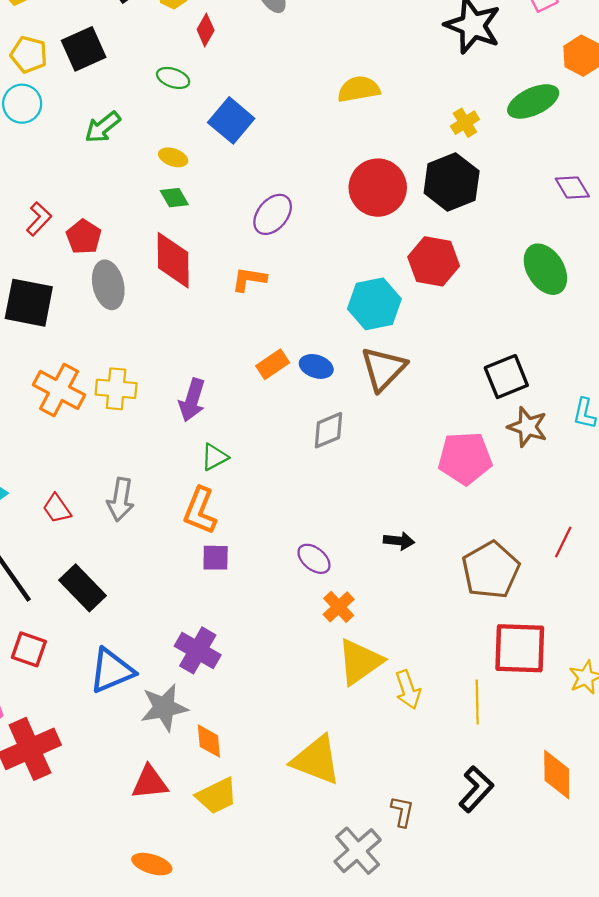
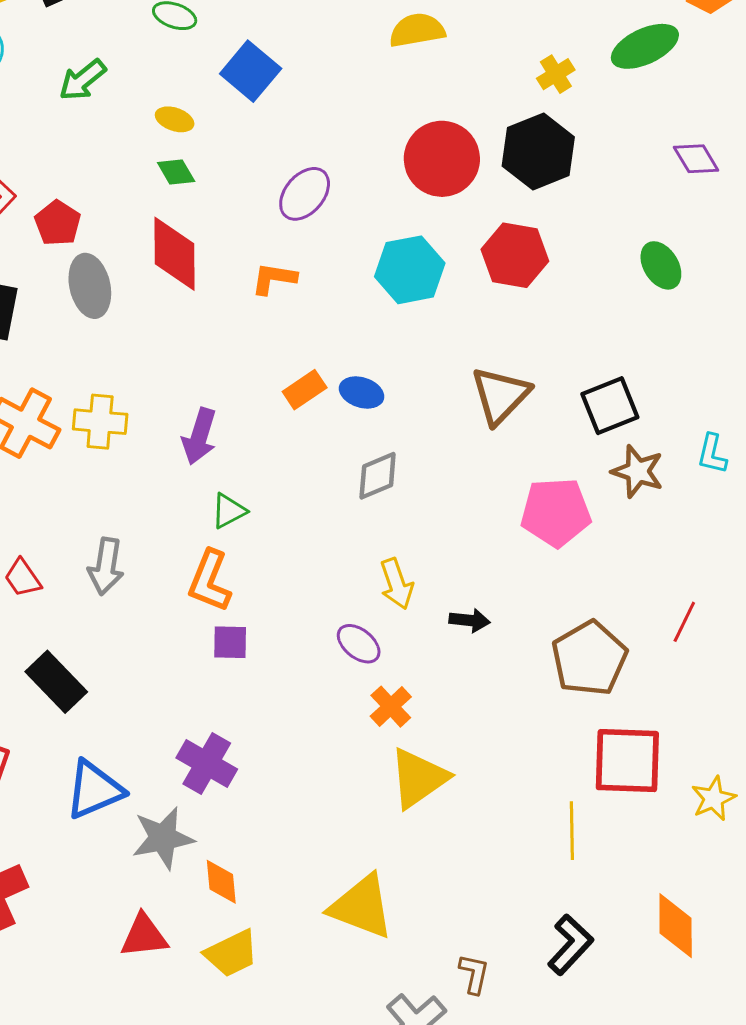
green ellipse: (545, 269) -> (661, 265), size x0.7
cyan hexagon: (374, 304) -> (410, 270), moved
brown triangle: (383, 369) -> (500, 395), moved
yellow arrow: (408, 690) -> (397, 584), moved

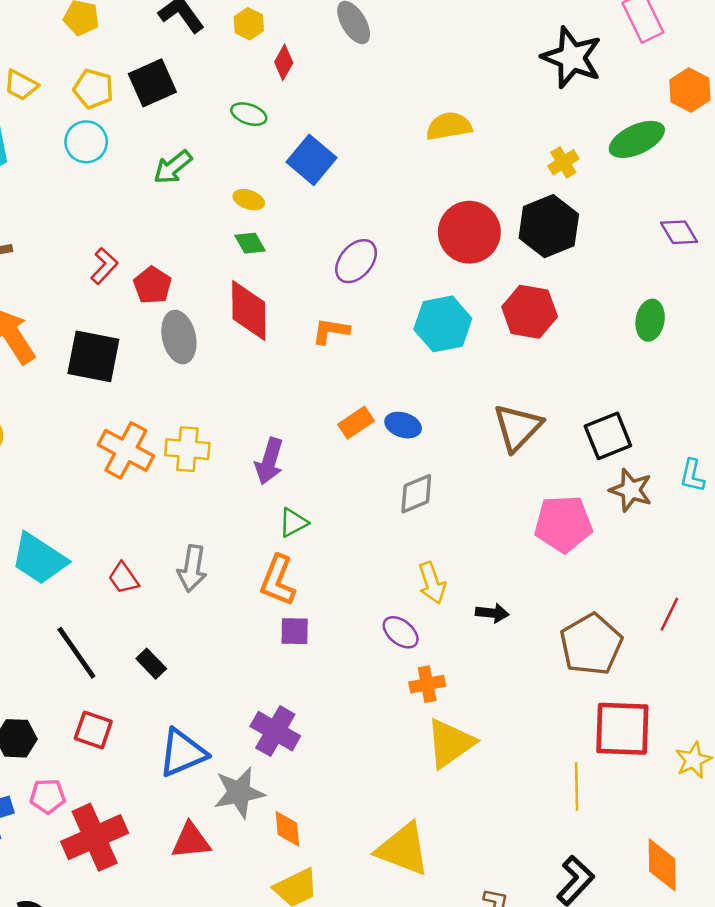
green ellipse: (661, 265) -> (650, 320), turned 42
black rectangle: (56, 682) -> (151, 664), size x0.6
orange cross: (391, 707) -> (427, 684), turned 32
red triangle: (144, 936) -> (191, 841), moved

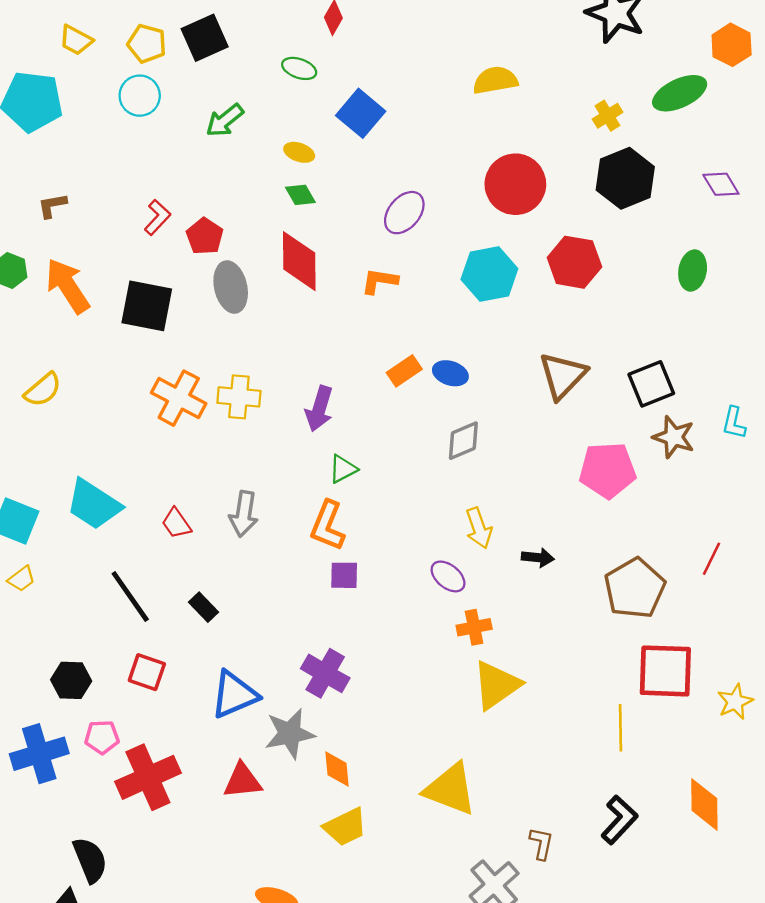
black hexagon: (549, 226) -> (625, 178), moved

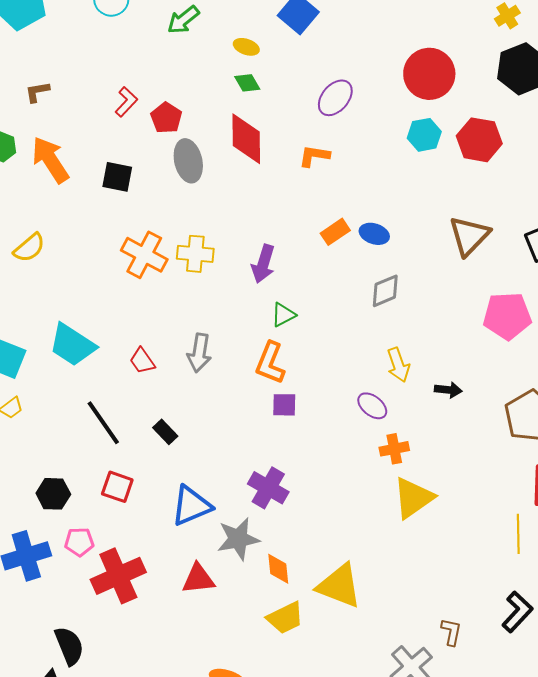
cyan hexagon: (489, 274) -> (424, 135), moved, size x0.7
black square: (147, 306) -> (117, 177), size x0.7
yellow triangle: (450, 789) -> (339, 586), moved

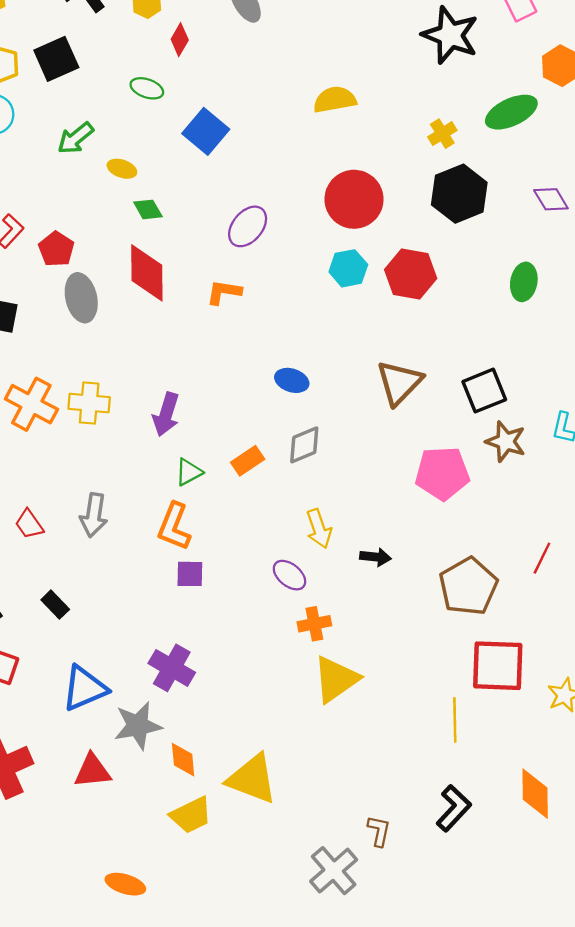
yellow ellipse: (246, 47) -> (122, 169), moved
orange rectangle: (335, 232) -> (248, 461), moved

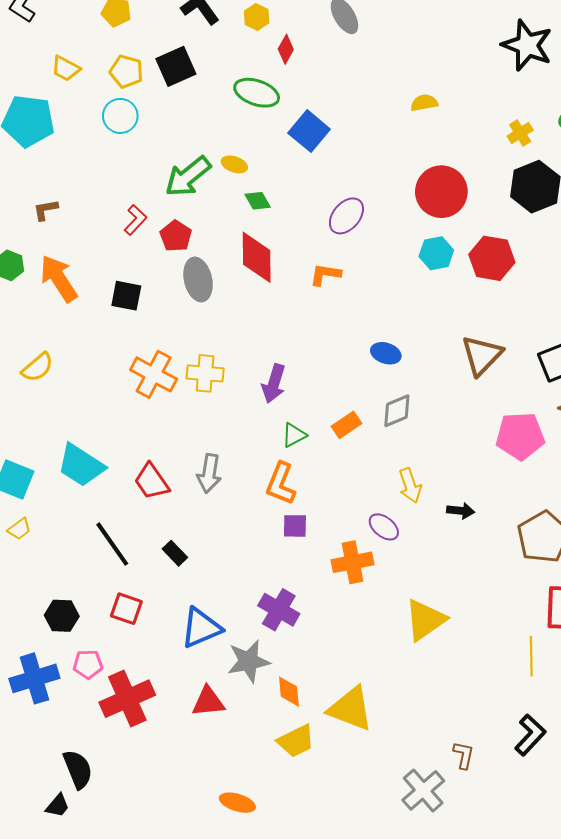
green ellipse: (147, 88) -> (257, 93), size x1.5
yellow semicircle: (335, 100) -> (424, 103), size x0.7
green arrow: (76, 138) -> (188, 177), moved, size x1.4
red trapezoid: (29, 524) -> (152, 481), size x1.4
orange cross: (314, 624) -> (353, 562), moved, size x1.4

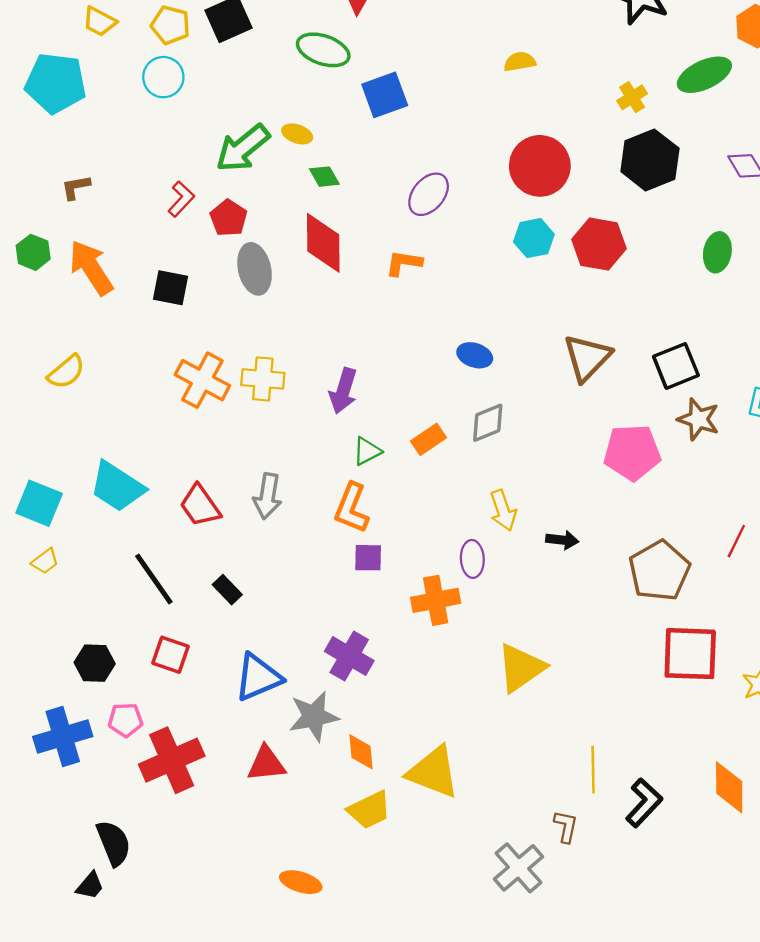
blue square: (309, 131) -> (385, 95), turned 30
purple ellipse: (384, 527) -> (472, 559), turned 48
yellow line: (531, 656) -> (593, 770), moved

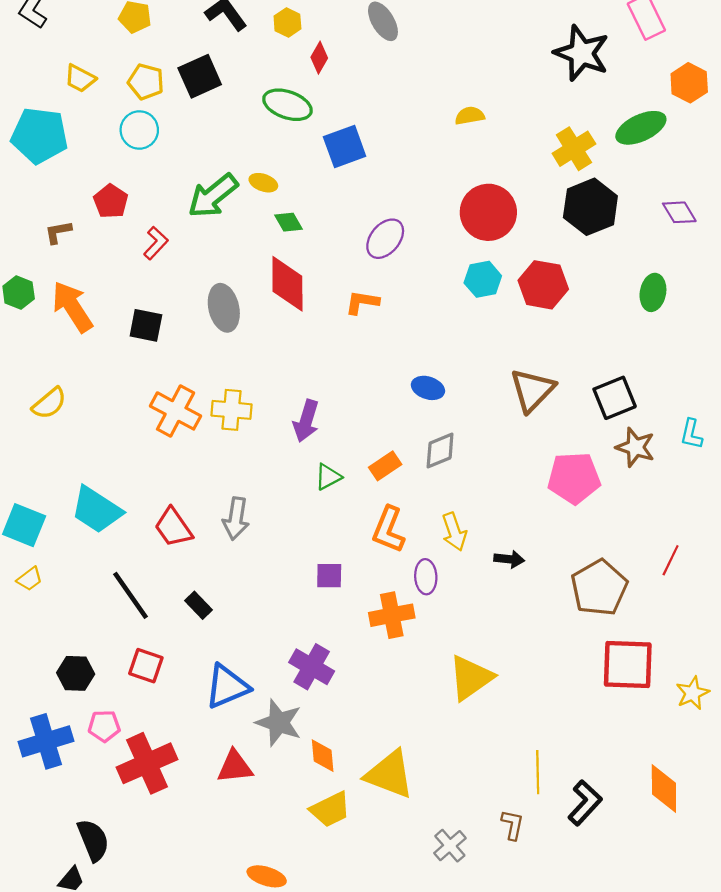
yellow cross: (632, 97) -> (574, 149), size x1.5
red pentagon: (228, 218) -> (111, 201), moved
orange L-shape: (352, 508) -> (388, 530), moved
gray star: (314, 716) -> (279, 723), turned 30
gray cross: (519, 868) -> (450, 846), moved, size x0.7

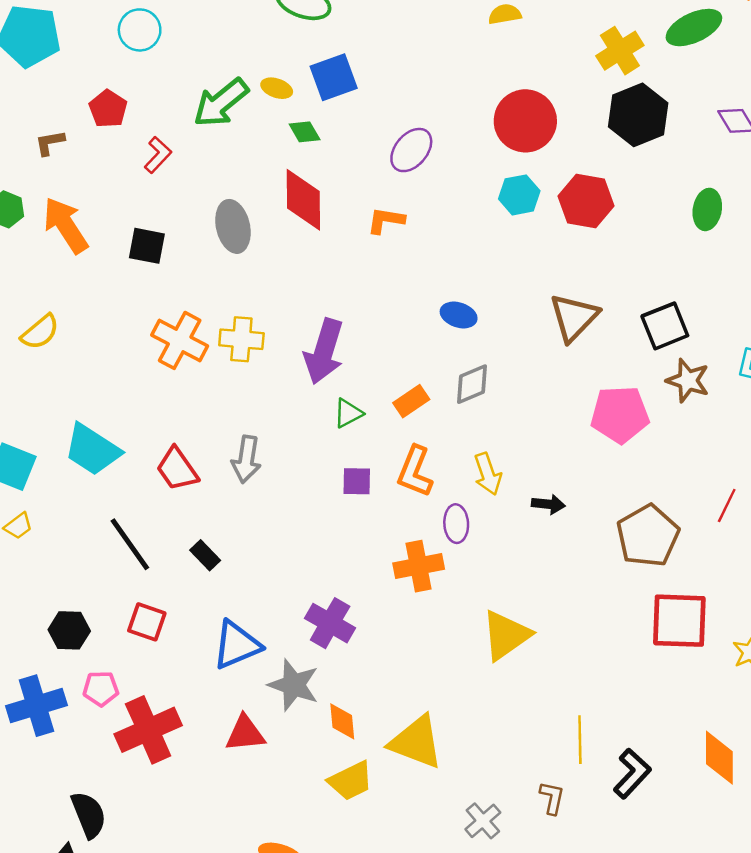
blue square: (345, 146) -> (334, 77), moved
purple arrow: (306, 421) -> (324, 351), size x1.4
purple square: (329, 576) -> (357, 481), moved

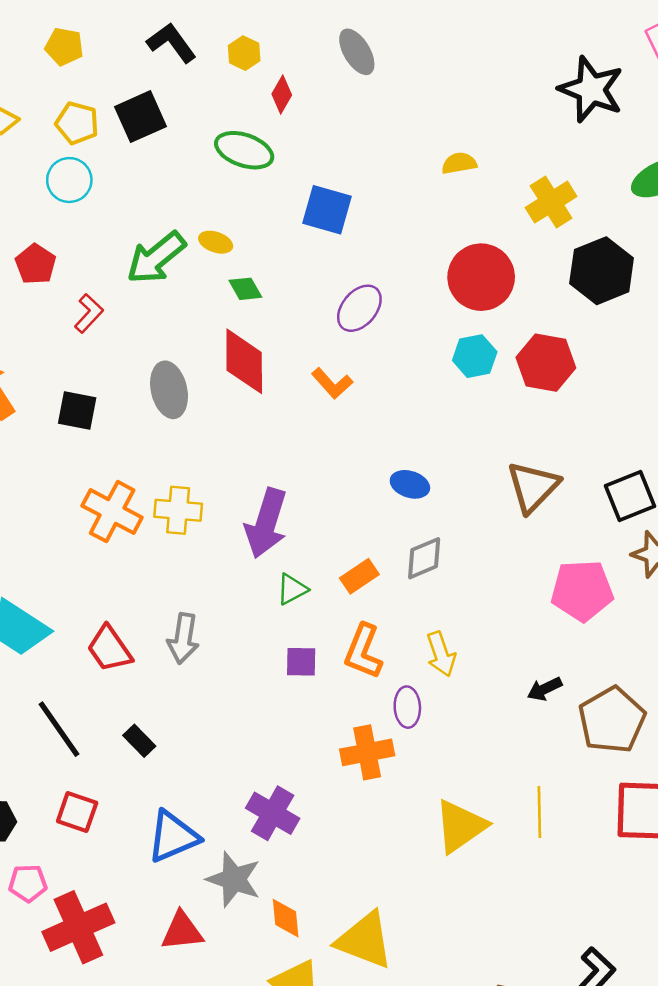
yellow cross: (620, 51) -> (551, 202), moved
blue square: (334, 77) -> (327, 210), moved, turned 36
orange L-shape: (386, 220) -> (332, 383), turned -141
black arrow: (548, 504) -> (545, 689), moved, turned 148
yellow line: (580, 740) -> (539, 812), moved

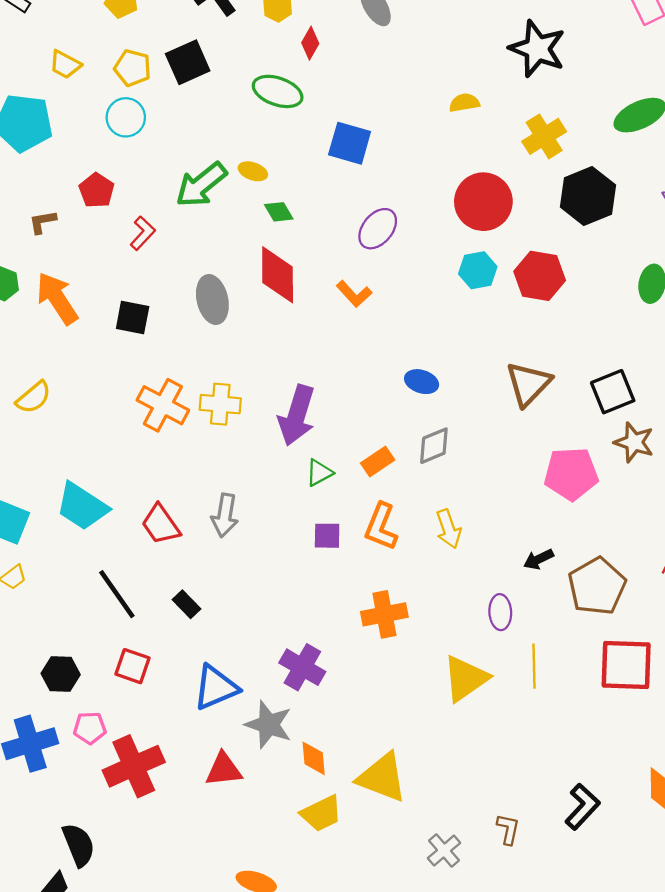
black star: (591, 89) -> (537, 49), moved
purple ellipse: (407, 707) -> (500, 612), moved

